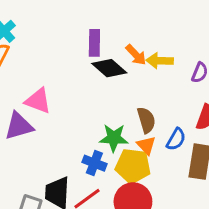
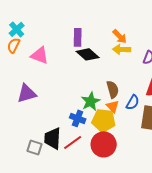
orange arrow: (136, 55) -> (120, 36), moved
pink triangle: (38, 101) -> (40, 55), moved
green star: (114, 138) -> (91, 101), turned -30

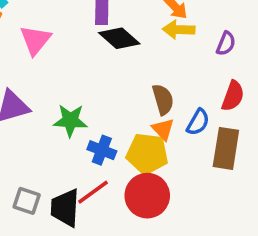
pink triangle: (40, 55) -> (35, 40), turned 48
green star: (91, 101) -> (70, 120), moved, turned 30
black trapezoid: (53, 138) -> (65, 208), moved

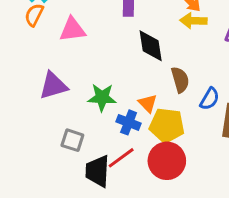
black diamond: (119, 38) -> (151, 46), moved, turned 40
pink triangle: (35, 40) -> (72, 30), turned 44
orange triangle: (163, 129) -> (148, 103), moved
gray square: (27, 201) -> (72, 140), moved

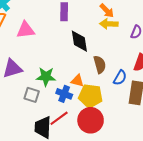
orange triangle: (148, 103) -> (77, 81), turned -32
gray square: (72, 140) -> (32, 95), moved

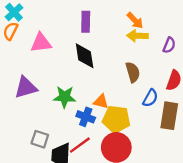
black diamond: (79, 41) -> (85, 56), moved
brown semicircle: (100, 64) -> (133, 72), moved
gray square: (32, 95) -> (40, 139), moved

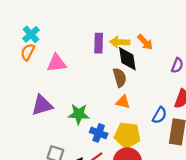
yellow arrow: (137, 36) -> (120, 42), moved
black diamond: (85, 56) -> (127, 59), moved
brown semicircle: (133, 72) -> (120, 78), moved
orange triangle: (101, 102) -> (123, 102), moved

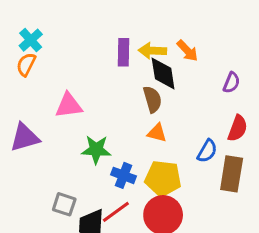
pink triangle: (56, 63) -> (69, 105), moved
purple triangle: (42, 105) -> (25, 137), moved

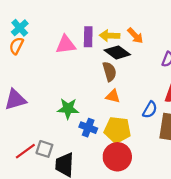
black diamond: (163, 73) -> (117, 52), turned -45
pink triangle: (69, 105) -> (66, 45), moved
red line: (116, 212) -> (25, 151), moved

